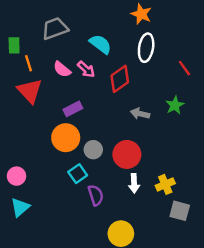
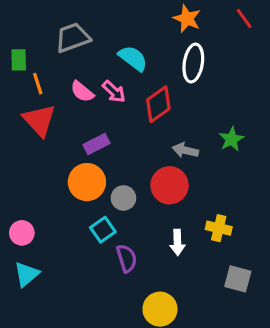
red line: (184, 68) -> (244, 19), moved
red circle: (127, 154) -> (170, 185), moved
yellow cross: (165, 184) -> (219, 228), moved, turned 36

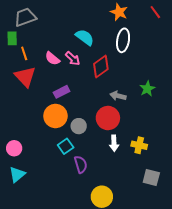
gray trapezoid: (73, 38) -> (25, 17), moved
white arrow: (177, 242) -> (114, 143), moved

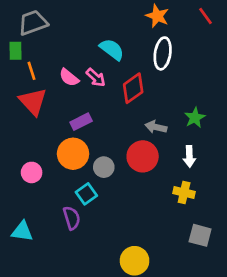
white arrow: (114, 143) -> (189, 156), moved
pink circle: (14, 148) -> (32, 172), moved
purple semicircle: (81, 164) -> (72, 218), moved
cyan triangle: (17, 174) -> (22, 231), turned 48

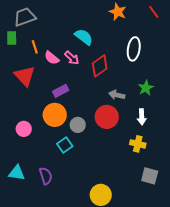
white ellipse: (163, 53) -> (134, 49), moved
orange line: (32, 71) -> (35, 47), moved
purple semicircle: (72, 218) -> (46, 176), moved

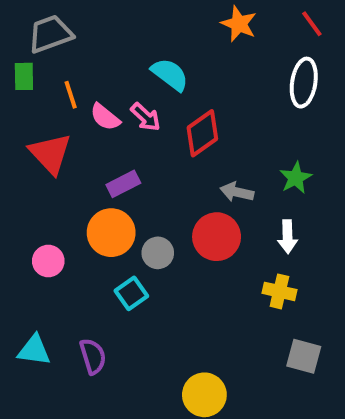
white ellipse: (134, 49) -> (304, 83), moved

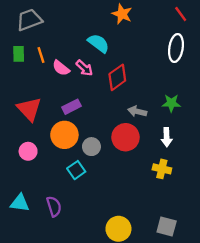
orange star: (239, 24) -> (122, 14), moved
green rectangle: (24, 76) -> (19, 54), moved
red triangle: (50, 154) -> (29, 109), moved
green star: (296, 178) -> (171, 103), turned 30
gray square: (304, 356) -> (167, 226), moved

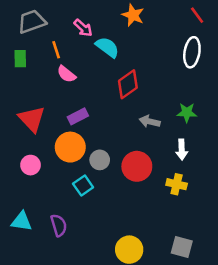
orange line: (41, 55) -> (56, 50), moved
pink arrow: (84, 68) -> (83, 28), moved
red circle: (126, 137) -> (137, 166), moved

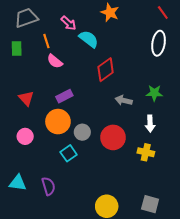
red triangle: (32, 119) -> (26, 98), size x0.7

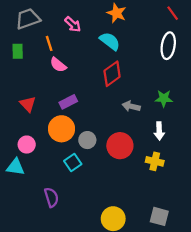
cyan semicircle: (89, 39) -> (110, 41), moved
cyan triangle: (18, 183) -> (15, 167), moved

